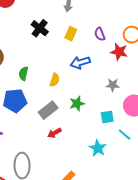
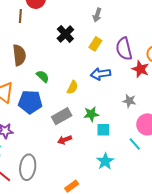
purple semicircle: (100, 34) -> (124, 49), size x1.6
green semicircle: (23, 73) -> (43, 76), turned 112
cyan square: (107, 117) -> (103, 130), moved
cyan line: (125, 135) -> (135, 144), moved

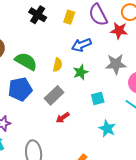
green semicircle: (43, 76) -> (26, 61), size x1.6
gray star: (129, 101) -> (116, 64), size x1.5
green star: (91, 114) -> (81, 72), moved

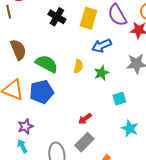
yellow rectangle: (69, 17) -> (88, 18), size x1.5
gray rectangle: (54, 95) -> (84, 142), moved

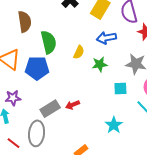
green semicircle: (47, 64) -> (49, 42), turned 35
cyan square: (119, 99) -> (120, 89), moved
gray rectangle: (84, 142) -> (50, 109), moved

